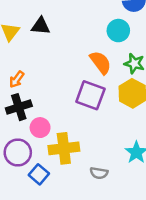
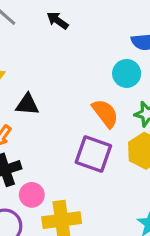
black triangle: (41, 26) -> (27, 104), moved

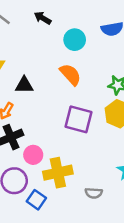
cyan circle: (127, 73) -> (75, 40), moved
orange semicircle: (105, 113) -> (70, 74), moved

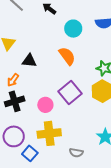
purple square: (79, 119) -> (70, 93), turned 30
pink circle: (33, 155) -> (45, 105), moved

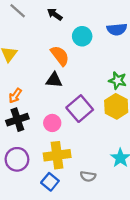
orange semicircle: (67, 56) -> (60, 56), moved
black triangle: (29, 61) -> (54, 80), moved
blue square: (30, 153) -> (50, 182), moved

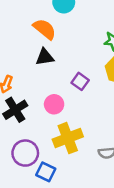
purple square: (80, 109) -> (80, 81), size x0.6
blue square: (50, 182) -> (46, 172), moved

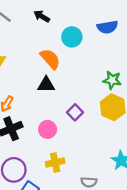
yellow cross: (68, 138) -> (55, 163), size x0.7

